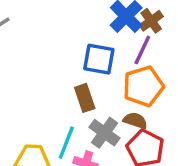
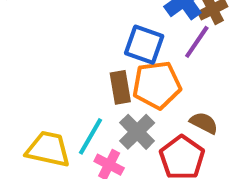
orange pentagon: (143, 86) -> (157, 85), moved
brown semicircle: (135, 120) -> (204, 123), moved

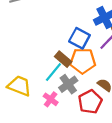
brown rectangle: (120, 87) -> (63, 59), turned -49
cyan line: (90, 136) -> (53, 72), moved

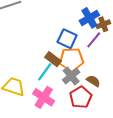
gray cross: (68, 84) -> (71, 76), moved
pink cross: (51, 99) -> (44, 97), size x1.5

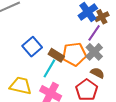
blue square: (67, 39) -> (32, 47), moved, turned 30
gray cross: (71, 76) -> (94, 52), moved

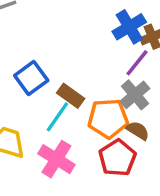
orange pentagon: (74, 54) -> (108, 118), moved

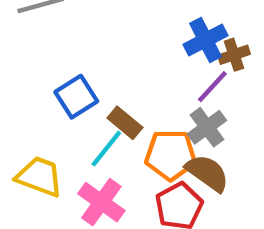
brown semicircle: (138, 131) -> (207, 173), size x1.5

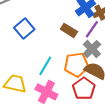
blue square: (76, 97) -> (24, 29), moved
brown rectangle: (125, 123) -> (69, 30), moved

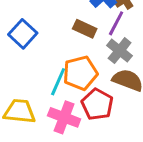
orange pentagon: (76, 65) -> (80, 73), moved
red pentagon: (84, 89) -> (97, 104), moved

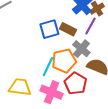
blue square: (23, 34) -> (49, 29), moved, turned 30
gray cross: (120, 51) -> (81, 49), moved

